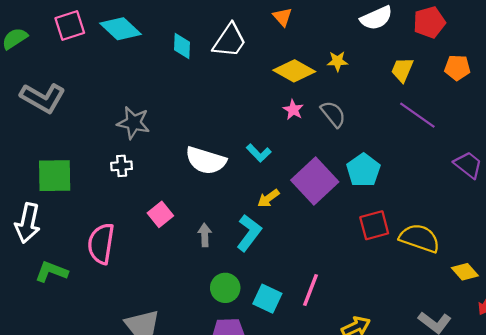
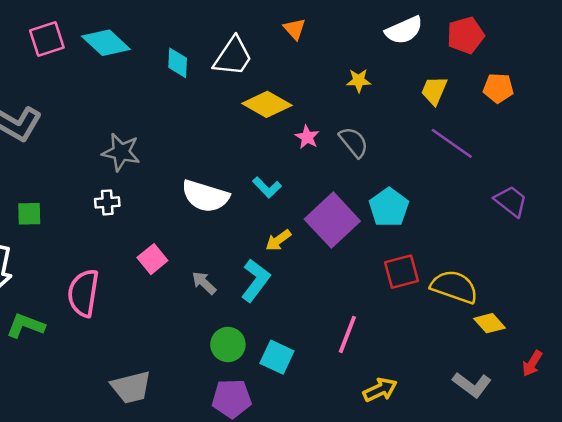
yellow diamond: (294, 71) -> (267, 104), moved
green square: (55, 176) -> (29, 214), size x0.6
gray arrow: (205, 235) -> (204, 283), turned -45
yellow diamond: (465, 272) -> (489, 323), moved
pink line: (310, 290) -> (347, 334), moved

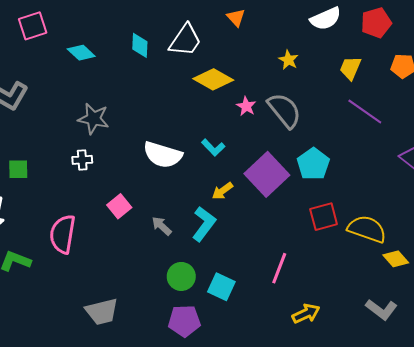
cyan diamond: (106, 43) -> (81, 53), moved, size x0.7
yellow star: (359, 80) -> (288, 60), turned 30
gray semicircle: (354, 142) -> (284, 110), size x1.4

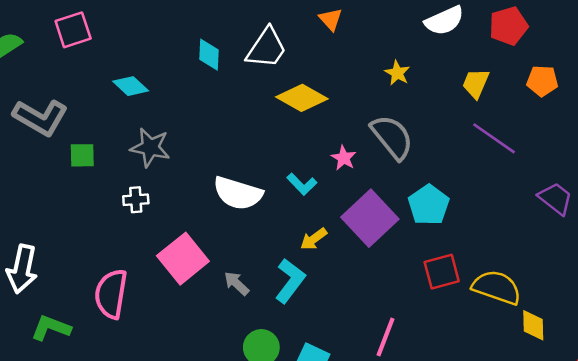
cyan diamond: (81, 53) -> (131, 86), moved
pink star: (246, 106) -> (344, 158), moved
green square: (18, 169) -> (82, 155), moved
pink square: (119, 206) -> (183, 259), size x1.6
yellow diamond: (396, 259) -> (533, 325), turned 40

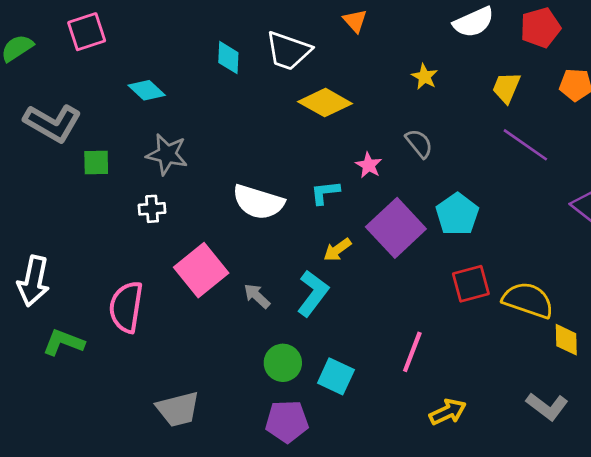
white trapezoid: (267, 48) -> (288, 51), turned 75
gray semicircle: (392, 137) -> (419, 143), size x0.6
cyan L-shape: (302, 184) -> (325, 192), turned 128

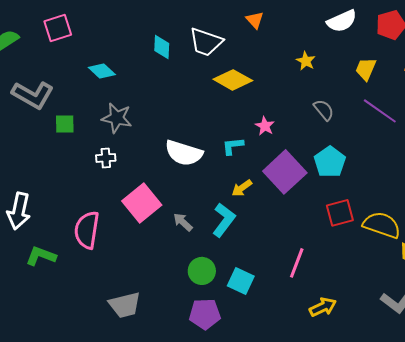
gray semicircle: (419, 143) -> (324, 110), moved

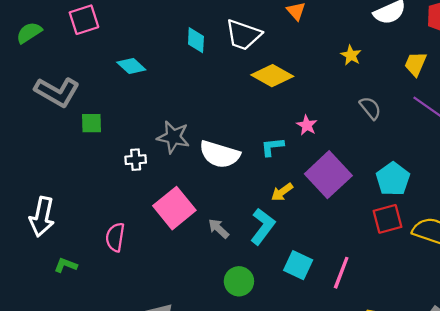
gray star: (117, 118) -> (173, 137), moved
cyan pentagon: (330, 162) -> (393, 179), moved
pink semicircle: (87, 230) -> (115, 237), size x0.7
green L-shape: (41, 256) -> (66, 265), size x0.7
cyan square: (241, 281) -> (298, 265), moved

